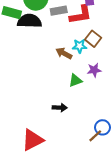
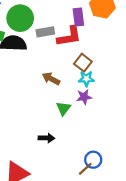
cyan star: (80, 46) -> (86, 79), moved
green triangle: (75, 80) -> (64, 108), turned -32

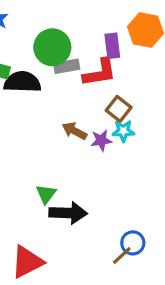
green circle: (20, 18) -> (52, 47), moved
purple star: (84, 97) -> (101, 140), moved
green triangle: (64, 108) -> (46, 194), moved
black arrow: (46, 138) -> (68, 213), size x1.6

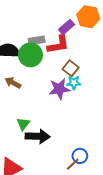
purple rectangle: (112, 46) -> (67, 27), turned 56
green circle: (52, 47) -> (30, 55), moved
brown arrow: (74, 131) -> (13, 83), moved
purple star: (101, 140) -> (59, 89), size x1.5

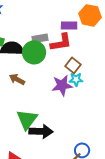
purple rectangle: (67, 27) -> (69, 25), turned 42
green triangle: (23, 124) -> (27, 119), size x1.6

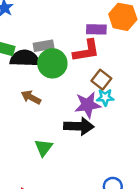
gray rectangle: (40, 38) -> (44, 46), moved
green triangle: (27, 119) -> (44, 148), size x0.7
black arrow: (41, 131) -> (79, 126), moved

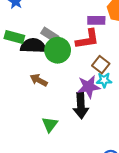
gray rectangle: (44, 46) -> (50, 35), turned 42
black arrow: (79, 126) -> (81, 106), turned 85

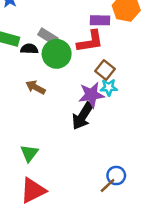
black semicircle: (33, 46) -> (29, 49), size x0.6
black arrow: (81, 106) -> (83, 116), turned 35
green triangle: (50, 124) -> (29, 153), moved

